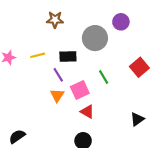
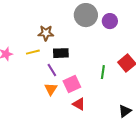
brown star: (55, 20) -> (46, 33), moved
gray circle: (95, 38) -> (86, 15), moved
green line: (104, 77) -> (103, 72), moved, turned 40

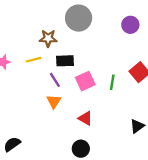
gray circle: (86, 15) -> (79, 18), moved
purple circle: (110, 21) -> (130, 25), moved
pink square: (72, 84) -> (85, 81), moved

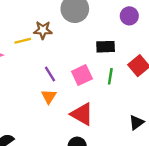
yellow line: (33, 60) -> (23, 41), moved
black rectangle: (65, 61) -> (106, 47), moved
red triangle: (85, 118) -> (82, 114), size x1.5

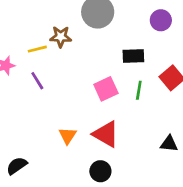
purple line: (50, 74) -> (37, 81), moved
orange triangle: (49, 96) -> (67, 136), moved
black triangle: (136, 122) -> (169, 144), turned 42

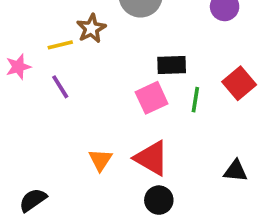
brown star: (61, 37) -> (91, 28), turned -30
black rectangle: (133, 56) -> (172, 65), moved
black circle: (100, 171) -> (159, 200), moved

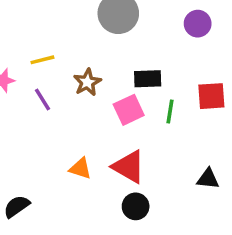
brown star: (91, 28) -> (87, 82), moved
red square: (239, 83) -> (211, 96), turned 36
orange triangle: (100, 160) -> (80, 168), turned -45

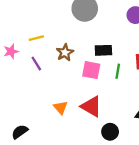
pink square: (129, 110) -> (91, 70), turned 36
orange triangle: (80, 168) -> (61, 108), turned 32
black circle: (136, 206) -> (110, 132), moved

